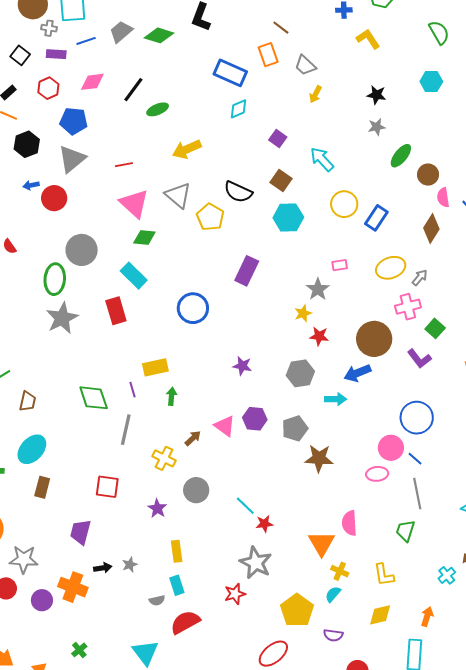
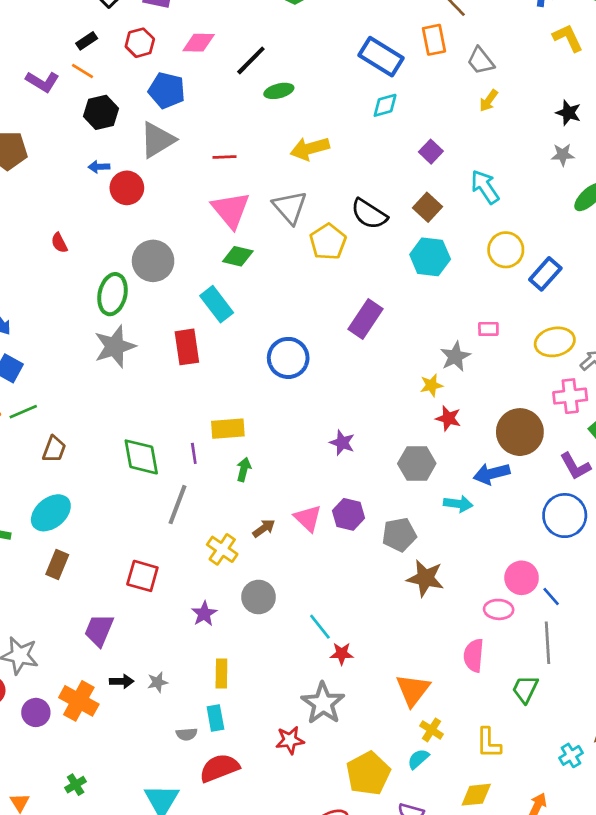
blue circle: (417, 418) -> (565, 516), moved
pink semicircle: (349, 523) -> (474, 655), moved

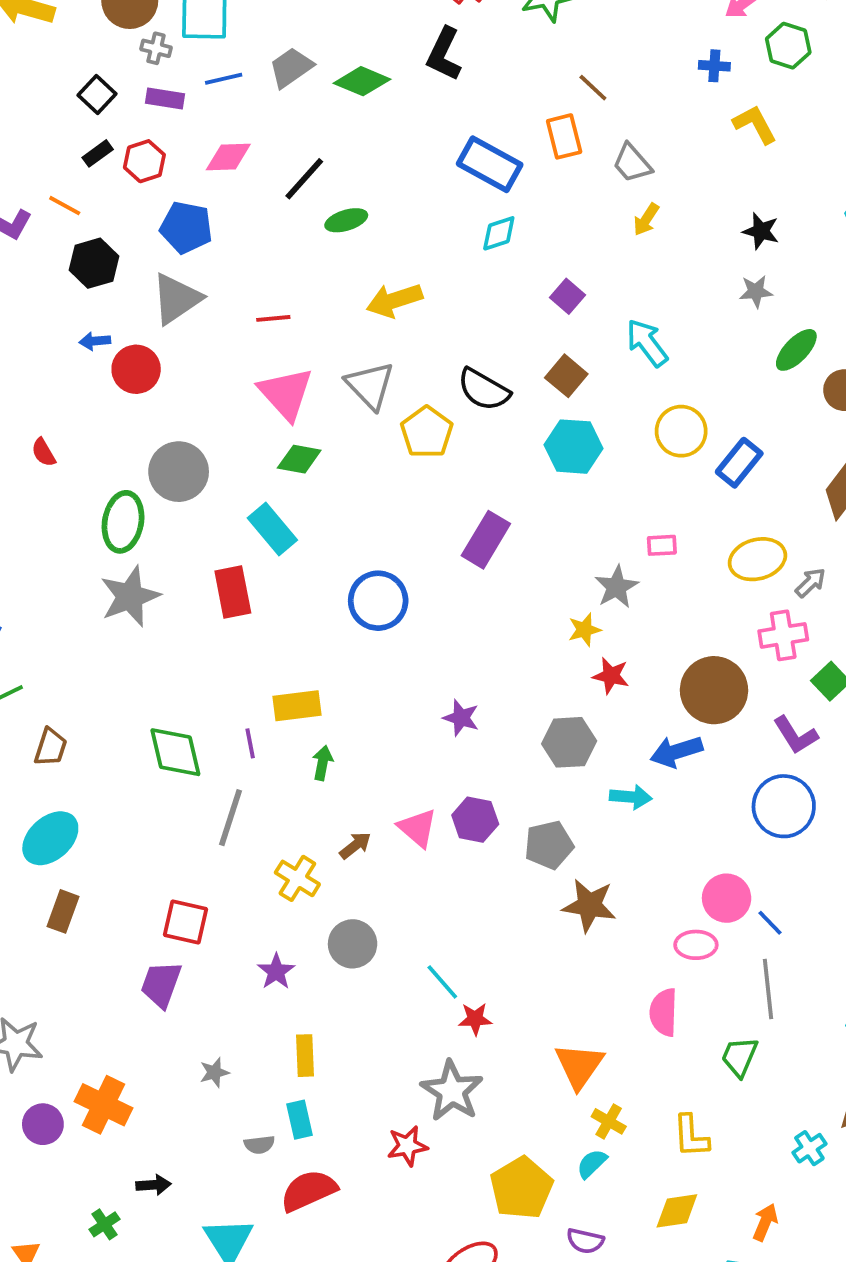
black rectangle: (87, 41) -> (98, 153), moved
purple trapezoid: (99, 630) -> (161, 984), moved
black arrow: (122, 681) -> (153, 1185), moved

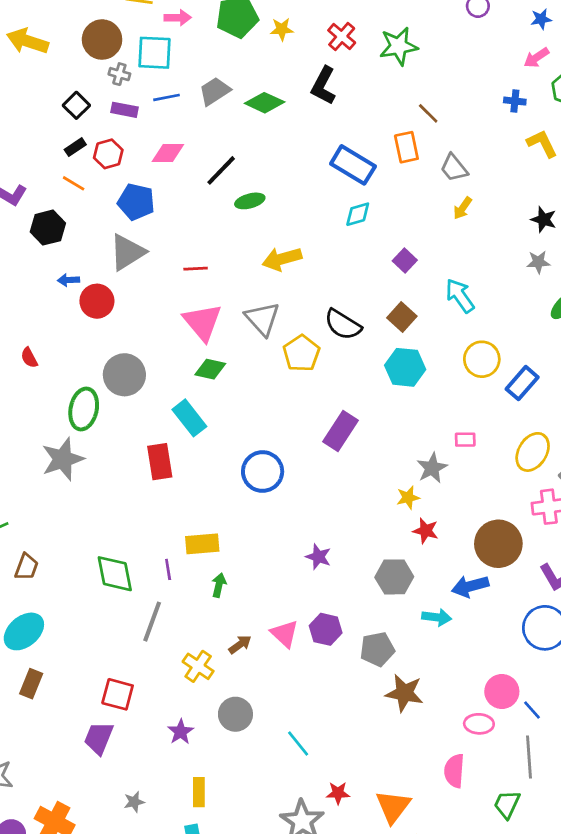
orange line: (65, 206) -> (74, 183), moved
black hexagon: (94, 263) -> (48, 228), moved
yellow ellipse: (757, 559) -> (533, 452), turned -45
gray star: (130, 596) -> (63, 459), moved
red star: (475, 1019) -> (338, 793), moved

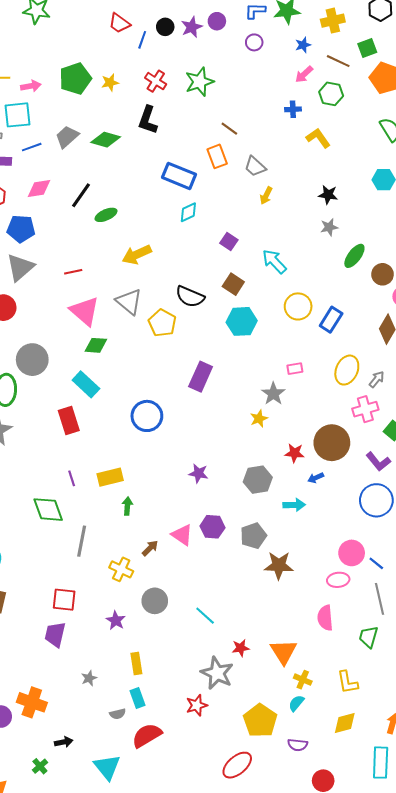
red star: (426, 531) -> (295, 453), moved
purple line: (168, 569) -> (72, 478), moved
blue arrow: (470, 586) -> (316, 478), size x0.6

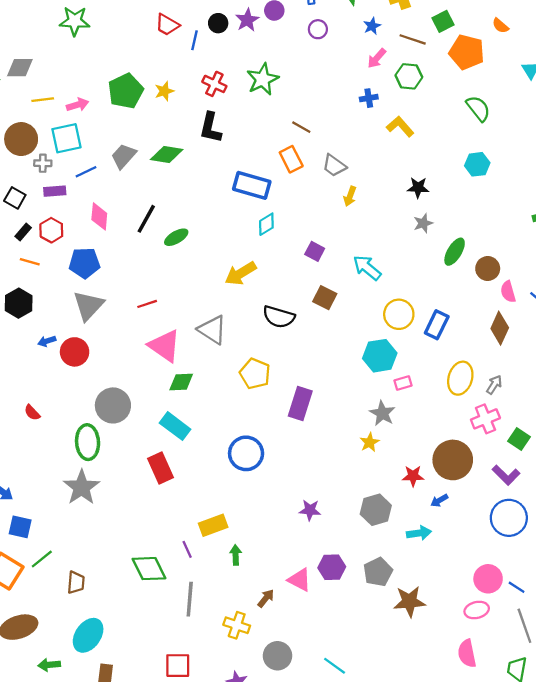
pink diamond: (39, 188) -> (99, 216), turned -70
yellow arrow: (137, 255) -> (241, 273), moved
cyan hexagon: (242, 321) -> (380, 356), moved
yellow pentagon: (162, 323) -> (255, 374), moved
purple line: (72, 478) -> (187, 549), moved

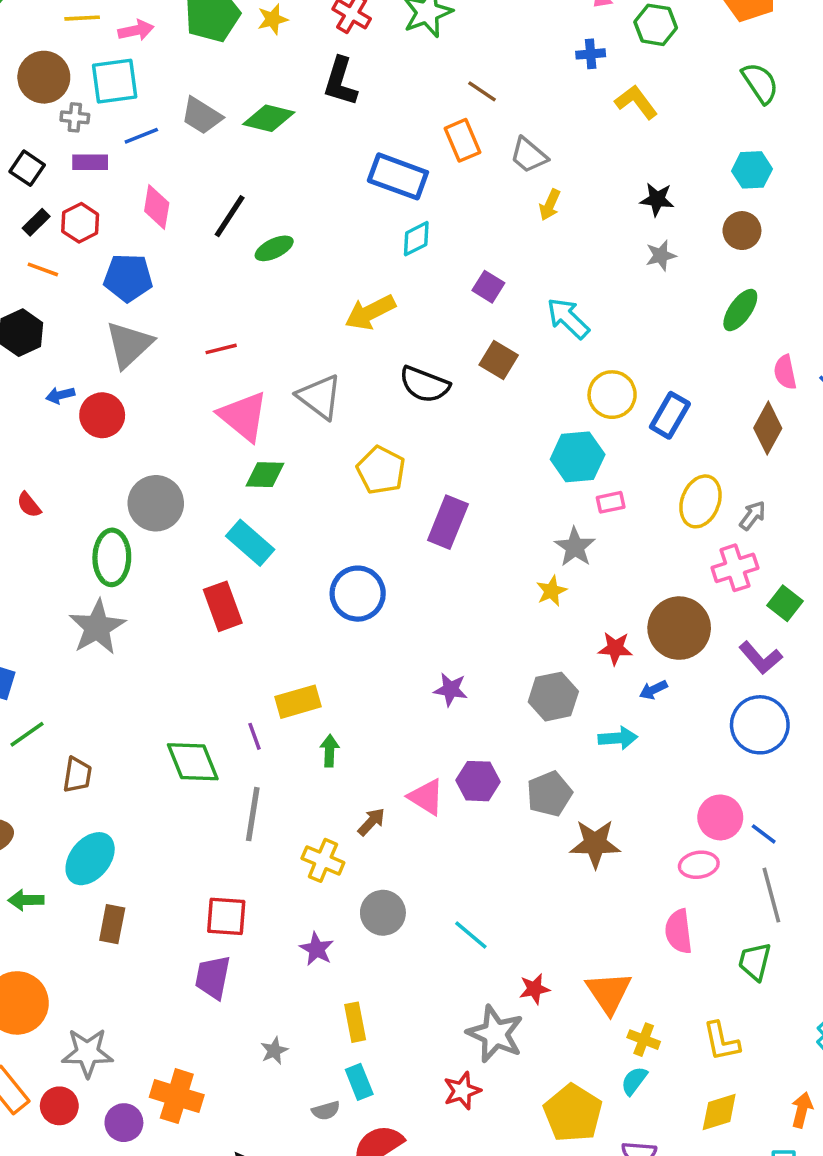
gray trapezoid: (124, 156) -> (202, 116), turned -104
green ellipse: (455, 252) -> (740, 310), moved
brown circle: (488, 268) -> (742, 231), moved

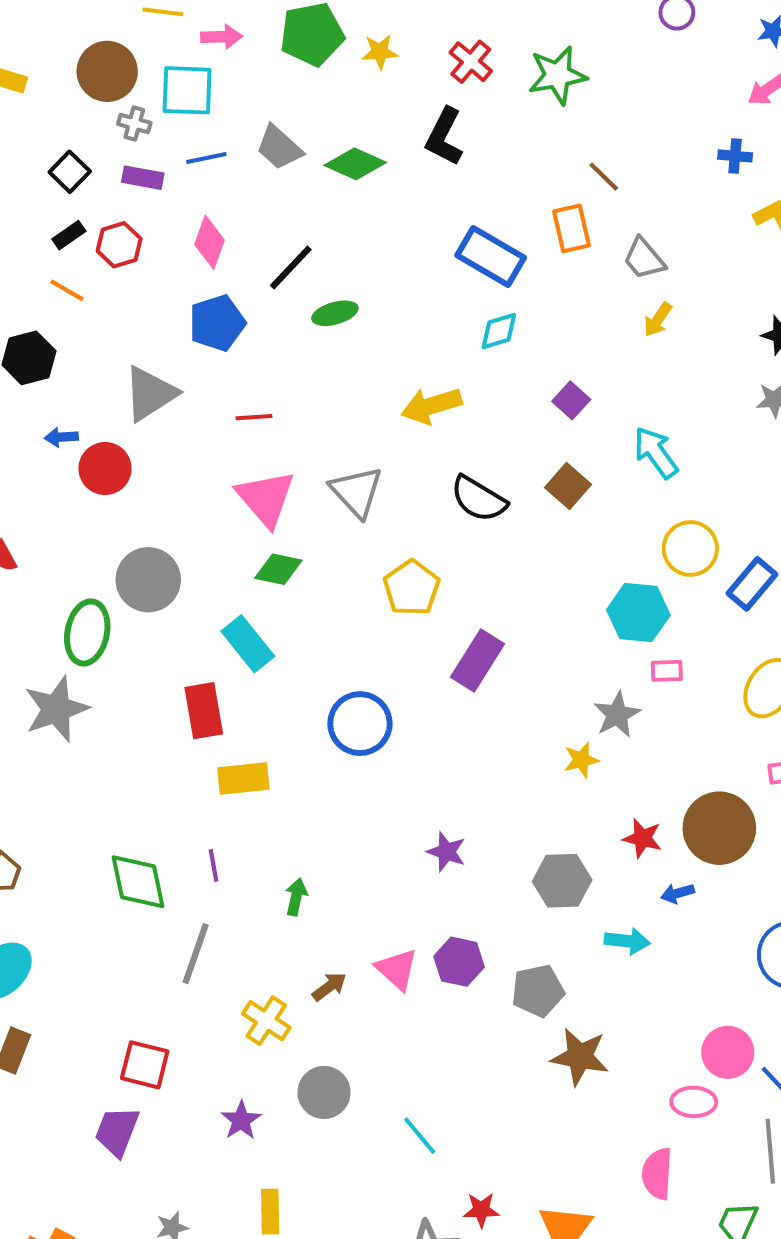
blue pentagon: (128, 278) -> (217, 323), moved, turned -30
yellow rectangle: (298, 702) -> (243, 779), moved

